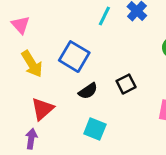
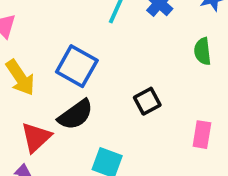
black semicircle: (88, 91) -> (76, 115), moved, size x1.4

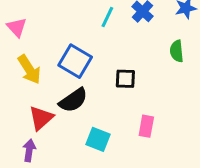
black square: (147, 101) -> (125, 79), moved, turned 30
pink rectangle: (202, 135) -> (146, 126), moved

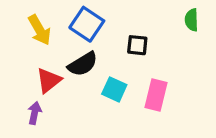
pink rectangle: (146, 126) -> (156, 95), size x1.4
cyan square: (98, 139) -> (114, 89), moved

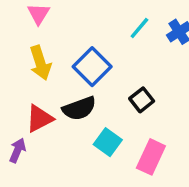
black square: (137, 45) -> (142, 100), turned 35

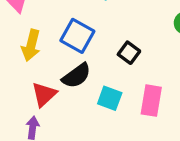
yellow arrow: (40, 63) -> (31, 45), turned 48

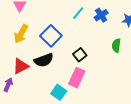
cyan square: (110, 98) -> (59, 92), moved
pink rectangle: (151, 101) -> (77, 78), moved

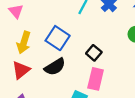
red triangle: (21, 66) -> (21, 70), moved

